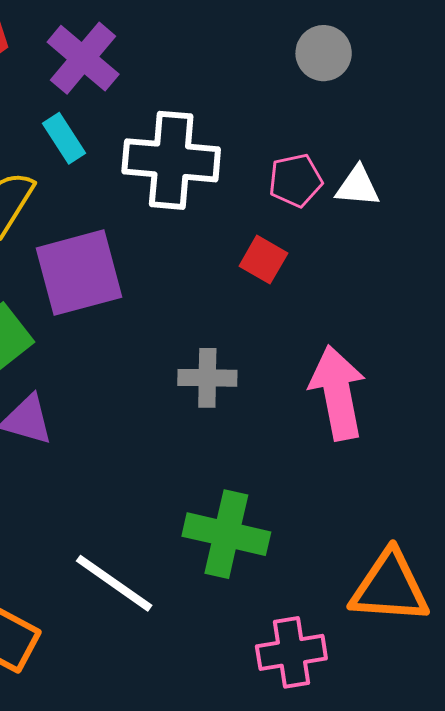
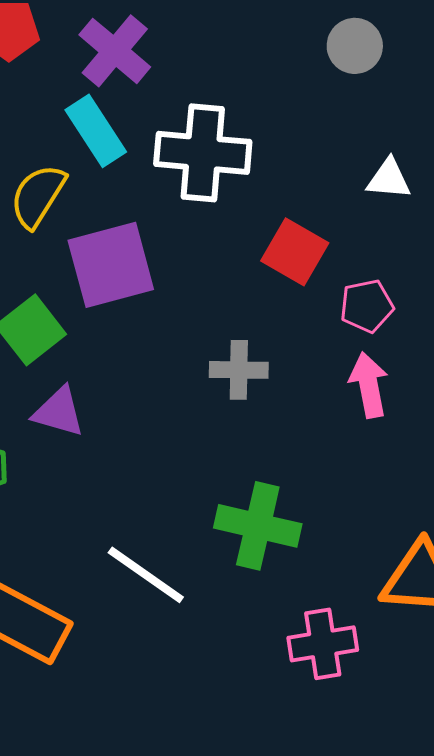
cyan rectangle: (64, 138) -> (96, 131), size x1.4
pink pentagon: (295, 180) -> (367, 306), moved
red square: (263, 260) -> (295, 252), size x1.4
pink arrow: (338, 393) -> (369, 385), size x0.7

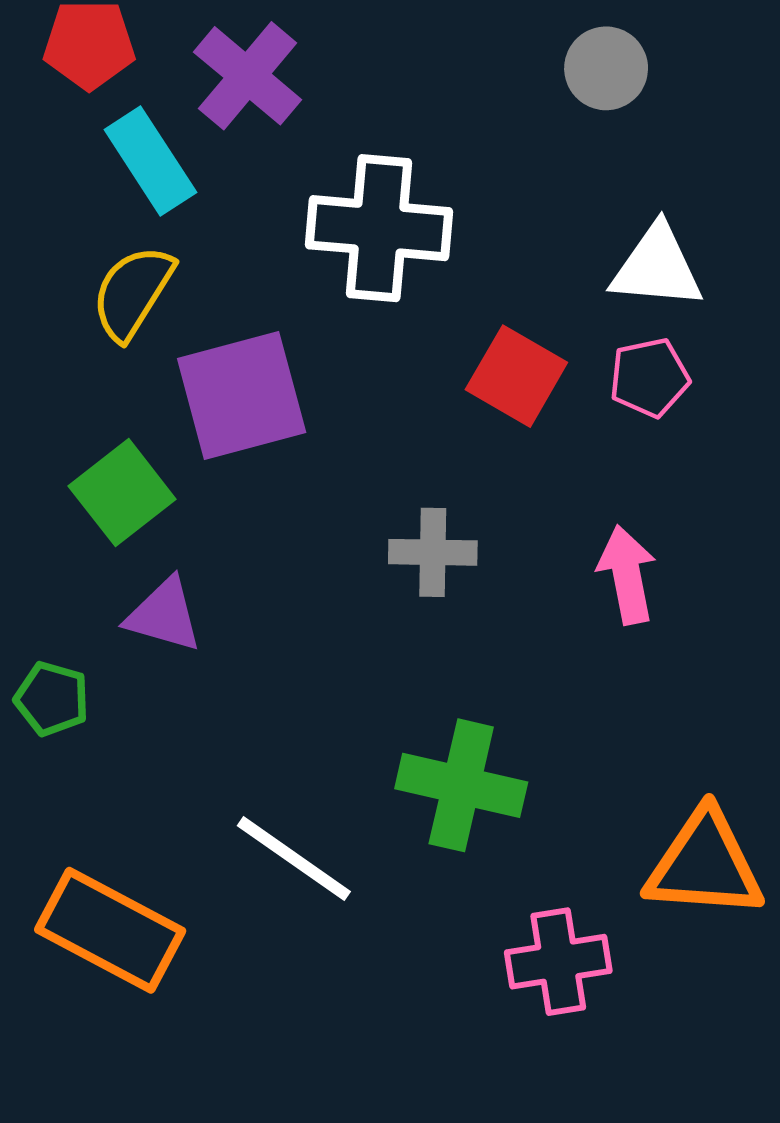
cyan rectangle: (96, 131) -> (150, 161), moved
white triangle: (389, 179) -> (657, 267), size x1.4
pink pentagon: (367, 306) -> (649, 378), moved

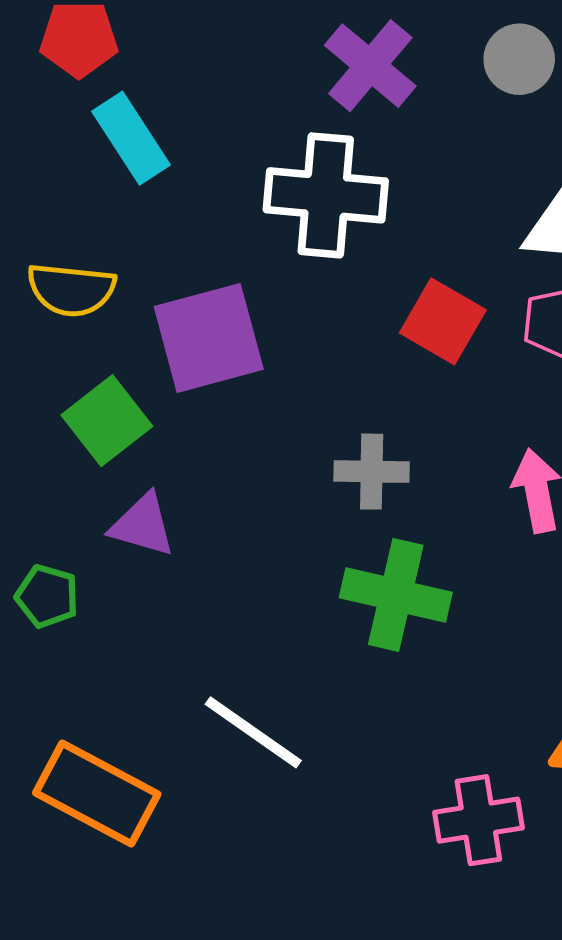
purple cross: (248, 76) -> (370, 66), moved
yellow semicircle: (133, 292) -> (71, 290), moved, turned -116
green cross: (461, 785) -> (396, 595), moved

